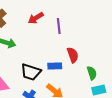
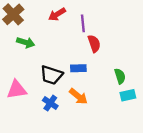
red semicircle: (73, 55) -> (94, 44), moved

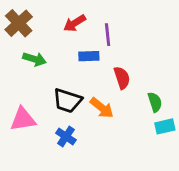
red semicircle: (94, 44) -> (122, 78), moved
blue rectangle: (78, 68) -> (89, 56), moved
orange arrow: (78, 96) -> (102, 108), moved

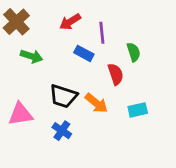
blue rectangle: (89, 56) -> (84, 53), turned 30
green semicircle: (155, 102) -> (134, 52), moved
cyan rectangle: (165, 126) -> (138, 110), moved

